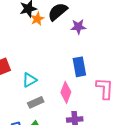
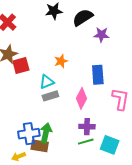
orange star: (37, 19) -> (61, 61), moved
gray rectangle: (36, 102) -> (50, 96), moved

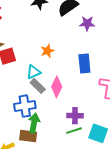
gray rectangle: (50, 96) -> (38, 86), turned 63
pink diamond: (81, 98) -> (57, 87), moved
blue cross: (29, 134) -> (25, 106), moved

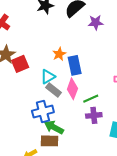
blue rectangle: (84, 64) -> (75, 65), moved
green arrow: (34, 123) -> (54, 127), turned -66
green line: (74, 131) -> (91, 99), moved

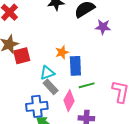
pink diamond: (72, 89) -> (69, 101), moved
green line: (91, 99) -> (87, 85), moved

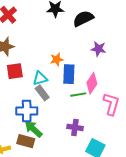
purple star: (103, 27) -> (98, 49), moved
red square: (22, 56) -> (15, 71), moved
pink diamond: (69, 101) -> (92, 83), moved

